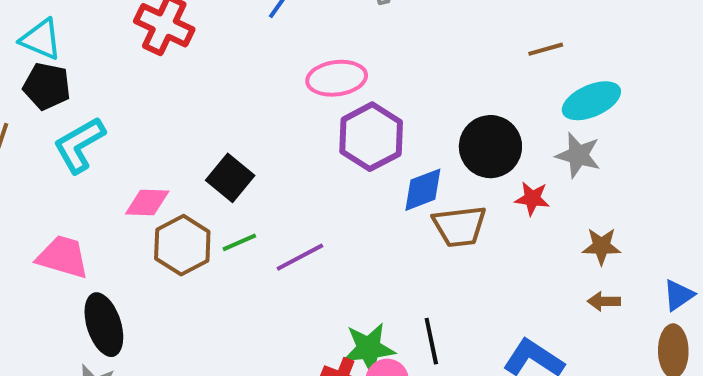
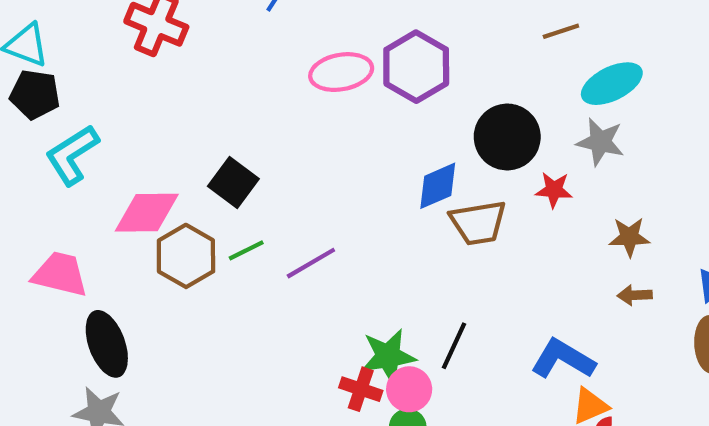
purple hexagon: (371, 137) -> (416, 67), moved
pink diamond: (147, 202) -> (147, 213), size x1.4
black line: (431, 341) -> (454, 346), turned 39

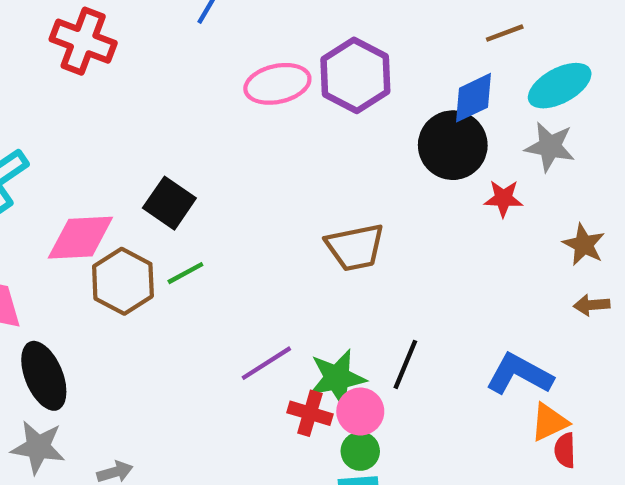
blue diamond: (438, 186) -> (474, 98), moved
brown trapezoid: (478, 223) -> (355, 247), moved
brown star: (629, 237) -> (584, 245), turned 30
purple line: (311, 263) -> (266, 363), moved

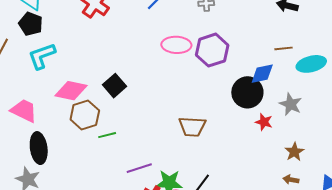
cyan ellipse: (560, 86) -> (311, 64), moved
green line: (185, 273) -> (107, 135), moved

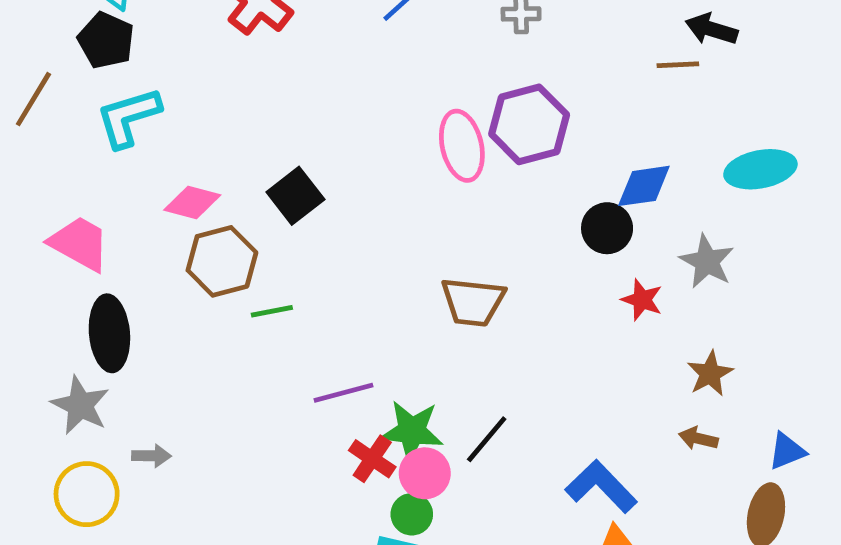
pink ellipse: (176, 45) -> (462, 146), moved, turned 72
brown line: (283, 48) -> (678, 65), moved
pink diamond: (71, 91) -> (192, 202), size x0.7
black circle: (247, 92) -> (607, 228), size x0.7

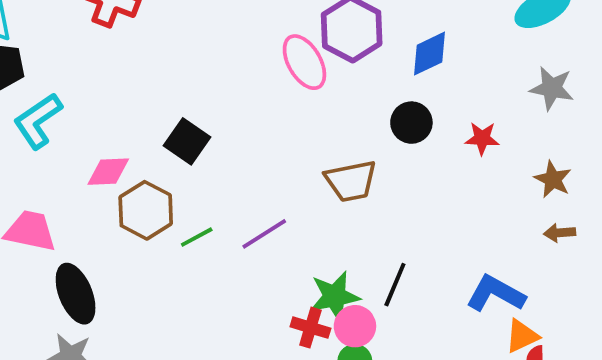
blue diamond: (644, 186) -> (429, 54), moved
black circle: (607, 228) -> (411, 123), moved
gray star: (707, 261) -> (552, 88), moved
purple line: (343, 393) -> (264, 234), moved

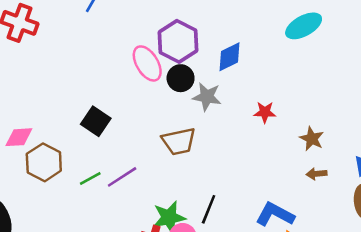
gray star: (552, 88) -> (207, 97), moved
black circle: (411, 123) -> (181, 78), moved
black square: (187, 141) -> (96, 121), moved
green line: (197, 237) -> (90, 179), moved

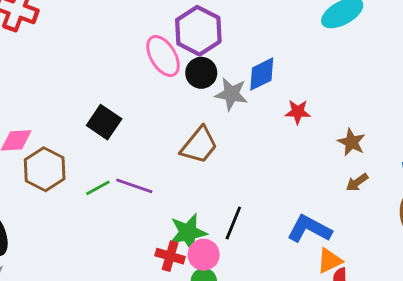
blue diamond: (229, 57) -> (262, 74), moved
brown trapezoid: (179, 141) -> (199, 145), turned -39
brown arrow: (317, 174) -> (357, 182), turned -30
purple line: (122, 177) -> (134, 186), turned 52

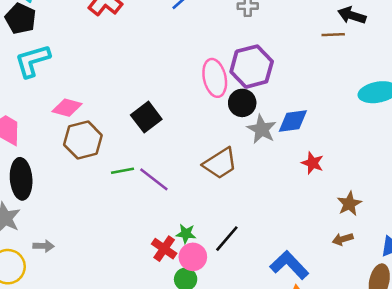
green star: (188, 232) -> (186, 234), size x0.6

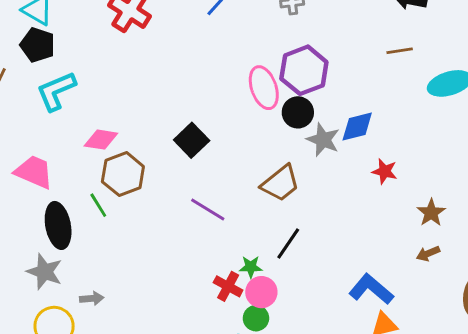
brown line: (333, 35) -> (400, 51), moved
green line: (123, 171) -> (98, 205), moved, turned 75
black line: (227, 239) -> (288, 244), moved

